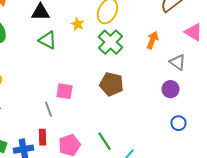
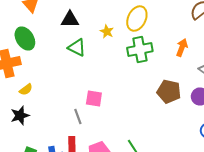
green cross: (110, 42) -> (140, 50), turned 35
brown pentagon: (111, 84) -> (169, 92), moved

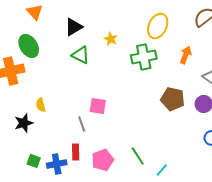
yellow ellipse: (137, 18) -> (158, 26), moved
black triangle: (70, 20) -> (74, 27), turned -30
yellow semicircle: (26, 90) -> (41, 105), moved, turned 112

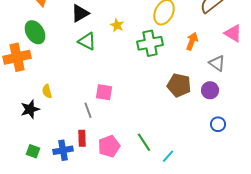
green square: (34, 161) -> (33, 151), moved

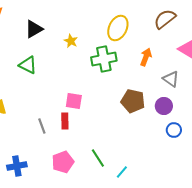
green triangle: (87, 41) -> (28, 65), moved
pink square: (104, 92) -> (74, 101), moved
blue circle: (218, 124) -> (174, 130), moved
red rectangle: (82, 138) -> (65, 121), moved

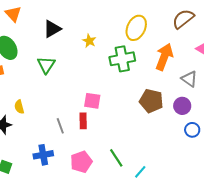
orange arrow: (146, 57) -> (164, 57), size x1.5
green triangle: (28, 65) -> (46, 65), turned 36
blue cross: (17, 166) -> (43, 155), moved

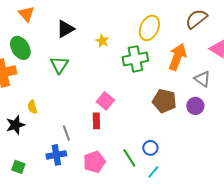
pink square: (92, 101) -> (105, 101), turned 30
gray line: (60, 126) -> (66, 133), moved
blue circle: (192, 130) -> (150, 148), moved

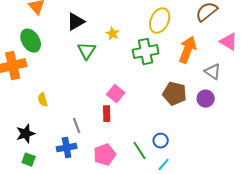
green triangle: (59, 65) -> (87, 51), moved
black star: (15, 125) -> (26, 134), moved

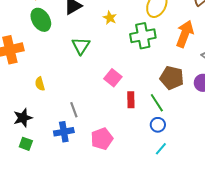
green ellipse: (31, 41) -> (41, 20), moved
green triangle: (87, 51) -> (81, 46), moved
red rectangle: (107, 114) -> (131, 100), moved
green line: (140, 151) -> (157, 103), moved

